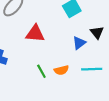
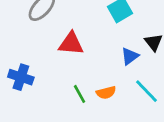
cyan line: (92, 69) -> (147, 91), turned 48

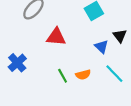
blue triangle: (130, 56) -> (101, 47), turned -40
blue cross: (21, 77) -> (17, 63), turned 30

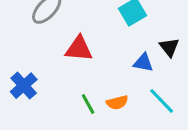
blue triangle: (101, 47) -> (143, 63), turned -32

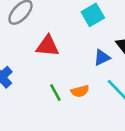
blue triangle: (143, 63) -> (102, 58), turned -36

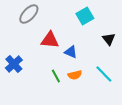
blue triangle: (102, 58) -> (71, 52), moved, turned 48

